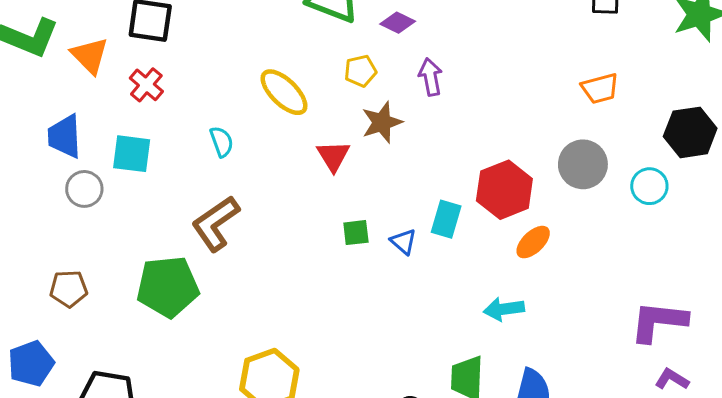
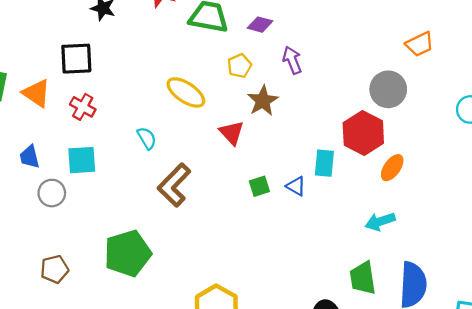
blue trapezoid: (65, 136) -> (30, 157), size x0.7
gray circle: (583, 164) -> (388, 89), moved
brown L-shape: (216, 223) -> (174, 185), moved

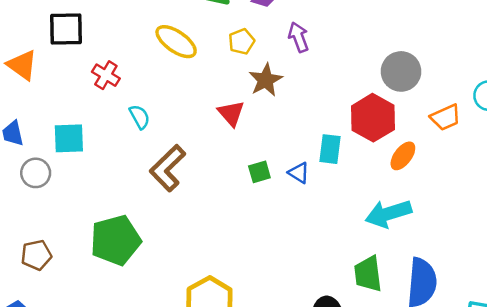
orange trapezoid: (420, 44) -> (446, 117), moved
yellow ellipse: (186, 92) -> (176, 42), moved
red cross: (83, 107) -> (106, 75), moved
cyan arrow: (380, 222) -> (388, 214), size x1.4

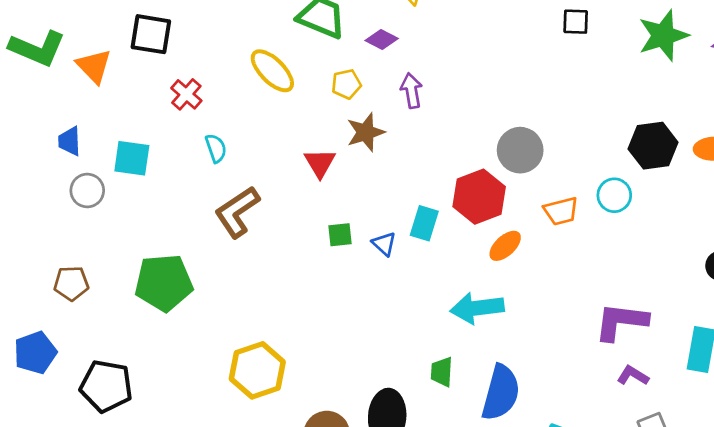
green trapezoid: (368, 274) -> (442, 372), size x0.7

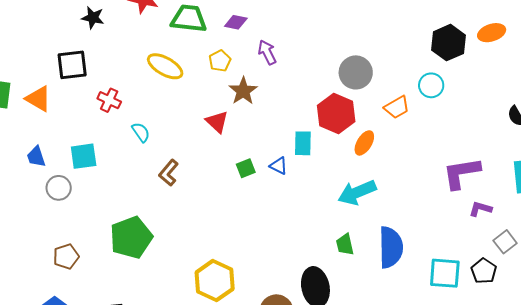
brown L-shape: (237, 212) -> (169, 173), size x0.7

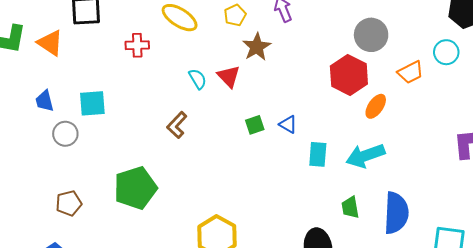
red cross: (109, 100) -> (137, 45), moved, turned -30
cyan semicircle: (141, 132) -> (198, 79), moved
cyan rectangle: (303, 143) -> (318, 154), moved

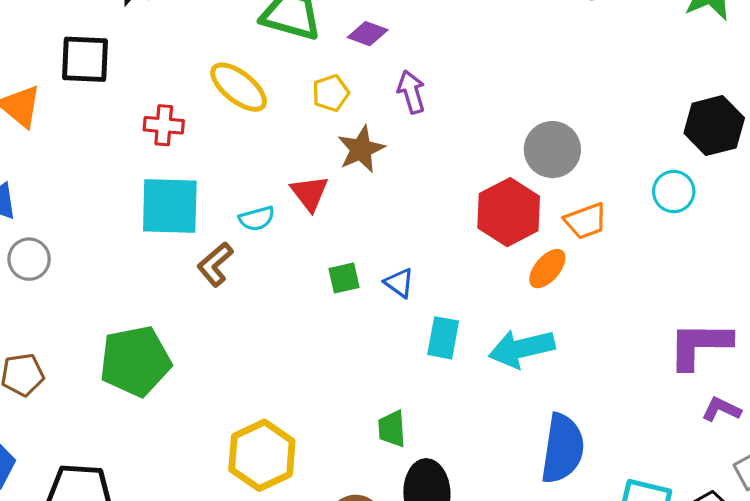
orange trapezoid: (410, 72) -> (586, 221), moved
cyan semicircle: (198, 79) -> (257, 218), moved, turned 100
cyan square: (92, 103) -> (170, 206), moved, size x1.4
green trapezoid: (350, 207) -> (392, 429), moved

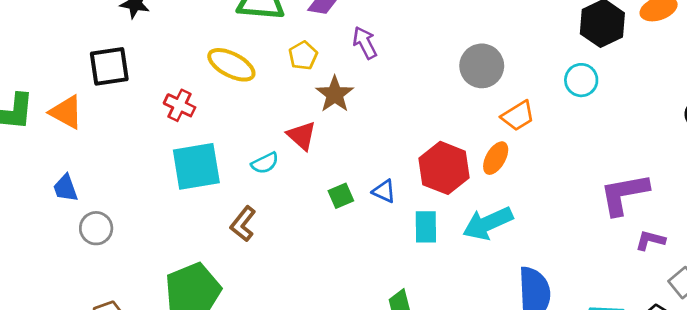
red cross: (164, 125) -> (180, 105), turned 32
red hexagon: (509, 212) -> (444, 168), moved
brown L-shape: (215, 264) -> (243, 224), moved

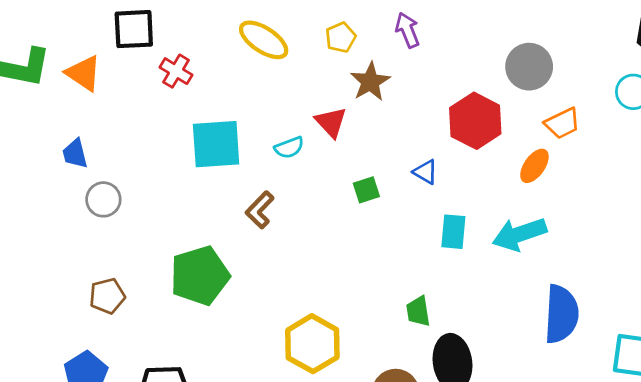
red cross: (180, 105) -> (176, 71), moved
red hexagon: (444, 168) -> (475, 121), moved
blue triangle: (384, 191) -> (425, 172), moved

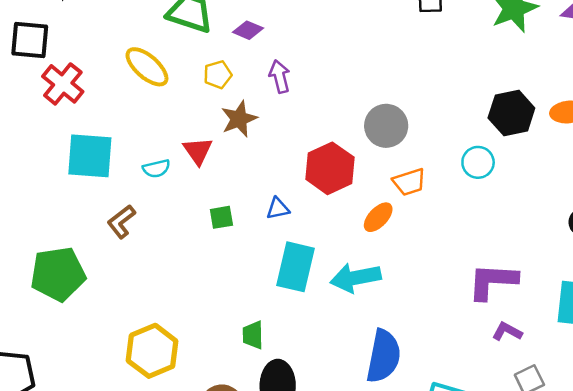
red cross: (176, 71) -> (63, 84), size x1.4
blue triangle: (425, 172) -> (278, 209), turned -50
cyan rectangle: (453, 232) -> (295, 267), size x1.5

